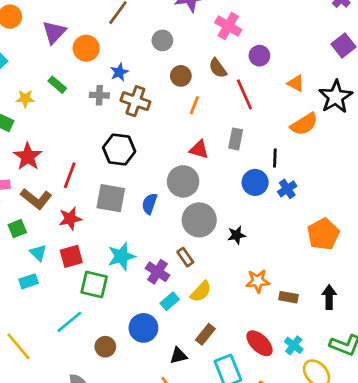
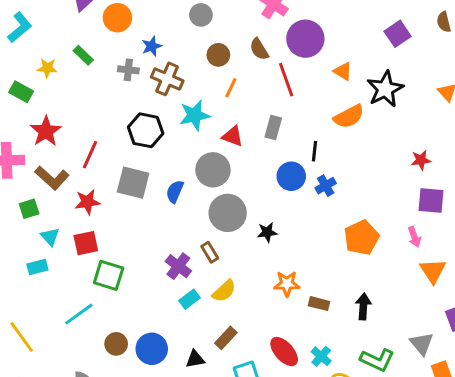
purple circle: (259, 56) -> (305, 39), size x1.6
cyan star: (121, 256) -> (195, 115), moved
blue circle: (143, 328) -> (152, 349), moved

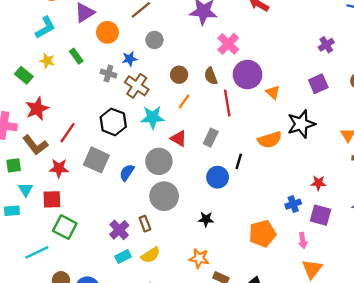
gray circle: (201, 15) -> (154, 40), moved
cyan L-shape: (20, 27) -> (45, 28), moved
orange triangle: (343, 71) -> (273, 92), moved
blue cross: (326, 186) -> (293, 204), moved
black star: (267, 232) -> (206, 219), moved

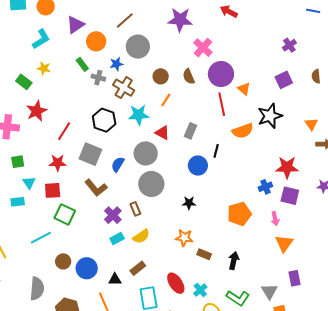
gray circle: (154, 40) -> (138, 47), size x1.5
green rectangle: (76, 56) -> (82, 64), moved
red line: (227, 103) -> (222, 104), moved
brown L-shape: (35, 145) -> (96, 188), moved
red star: (318, 183) -> (287, 167), size x1.6

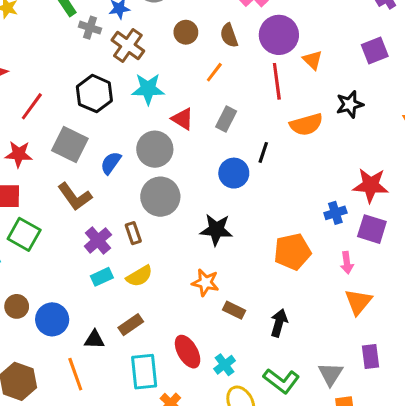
orange line: (166, 100) -> (214, 72), moved
black star: (270, 116) -> (350, 104), size x0.7
black star: (189, 203) -> (216, 230), size x1.5

